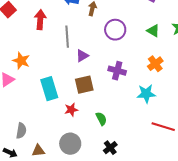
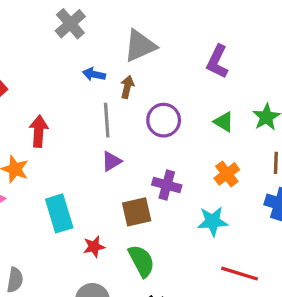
red arrow: (40, 20) -> (39, 131), moved
gray line: (67, 37) -> (107, 120), moved
brown square: (84, 85) -> (137, 212), moved
green semicircle: (101, 119) -> (141, 261), size x1.5

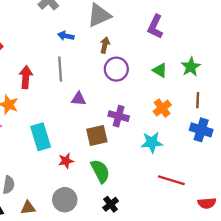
brown arrow: (127, 87) -> (105, 45), moved
gray line: (107, 120) -> (60, 69), moved
purple triangle: (111, 161) -> (78, 99), turned 35

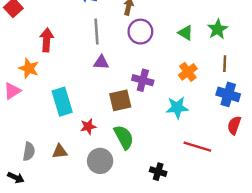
gray line: (60, 69) -> (96, 32), moved
gray circle: (65, 200) -> (100, 161), moved
red semicircle: (207, 203) -> (234, 125), moved, turned 114
black cross: (111, 204) -> (158, 172), moved, turned -35
brown triangle: (28, 208) -> (60, 151), moved

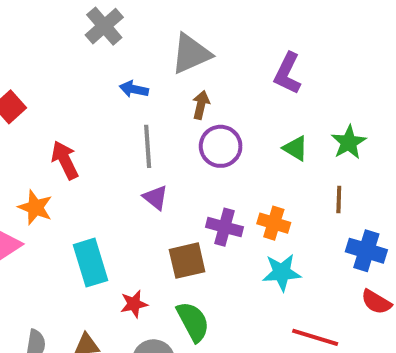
red arrow: (47, 40) -> (65, 160), turned -30
purple triangle: (101, 62) -> (156, 198), turned 35
brown line: (225, 64) -> (339, 199), moved
orange cross: (188, 72) -> (274, 223), moved, turned -36
red semicircle: (234, 125) -> (376, 302), turned -78

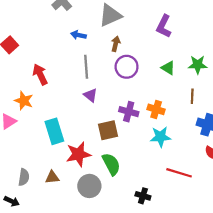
green star: (349, 142) -> (198, 65), turned 30
red star: (134, 304) -> (78, 154), size x1.6

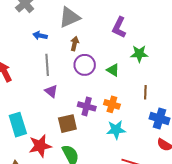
green star: (198, 65) -> (139, 54), moved
green triangle: (168, 68) -> (113, 70), moved

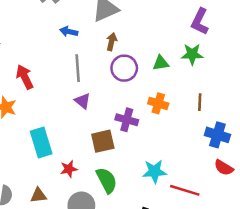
purple L-shape: (119, 27) -> (200, 22), moved
green triangle: (113, 70) -> (161, 63), moved, turned -40
orange cross: (112, 104) -> (158, 103), moved
cyan star: (116, 130) -> (154, 171), moved
red star: (40, 146) -> (69, 169), size x0.6

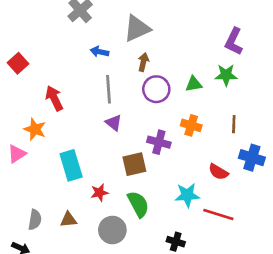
red semicircle: (224, 168) -> (218, 172), moved

